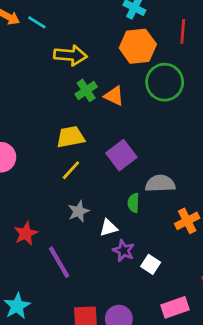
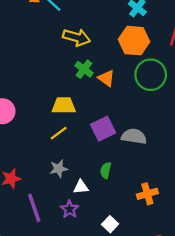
green cross: (86, 90) -> (84, 69), turned -30
gray semicircle: (160, 184) -> (134, 136), moved
purple star: (124, 251) -> (70, 209), moved

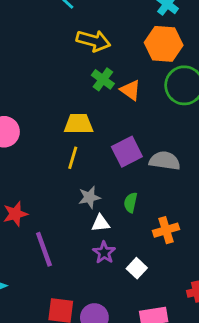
yellow line: (59, 133) -> (73, 158), turned -36
gray star: (59, 169) -> (89, 197), moved
orange cross: (147, 194) -> (166, 230), moved
purple star: (70, 209) -> (104, 252), moved

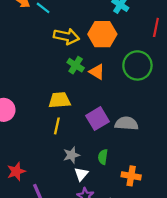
orange hexagon: (164, 44) -> (102, 34), moved
white triangle: (101, 223) -> (81, 174), turned -40
orange cross: (166, 230) -> (131, 176), turned 30

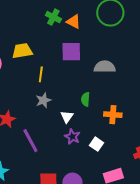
yellow trapezoid: (59, 100) -> (22, 51), moved
purple square: (97, 119) -> (71, 52), moved, turned 35
gray star: (71, 155) -> (43, 100), moved

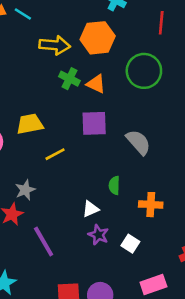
gray semicircle: (105, 67) -> (138, 142), turned 50
yellow line: (41, 74) -> (55, 154), turned 56
gray star: (43, 100) -> (25, 190), moved
white triangle: (67, 117) -> (91, 209), turned 32

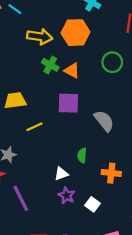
green circle: (144, 71) -> (112, 62), size x0.7

